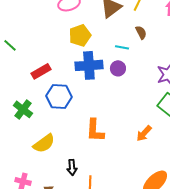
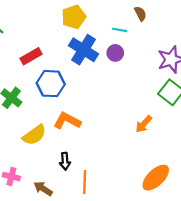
blue cross: (89, 65) -> (84, 50), turned 36
orange L-shape: (95, 130) -> (67, 121), moved, turned 115

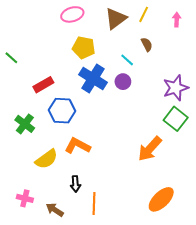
yellow pentagon: (74, 17) -> (84, 48), turned 30
cyan line: (120, 30) -> (127, 60), turned 32
orange arrow: (144, 124) -> (150, 149), size x1.5

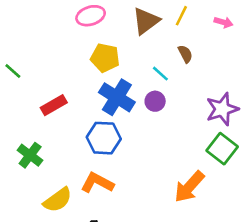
pink arrow: (177, 20) -> (223, 22), turned 104
blue hexagon: (62, 111) -> (104, 138), moved

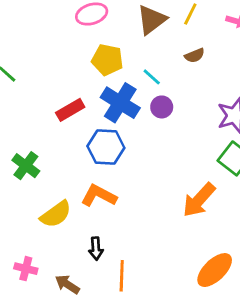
brown semicircle: (185, 54) -> (195, 55), turned 96
cyan line: (160, 74) -> (152, 77), moved
red rectangle: (54, 105) -> (70, 110), moved

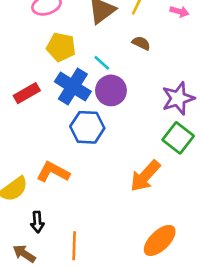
brown semicircle: (195, 55) -> (141, 43), turned -132
purple circle: (162, 107) -> (111, 90), size x1.5
blue hexagon: (106, 147) -> (87, 127), moved
black arrow: (96, 249) -> (37, 222), moved

